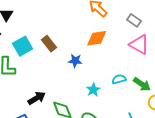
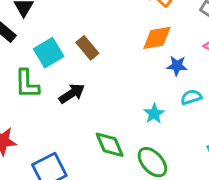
blue star: (75, 61) -> (177, 66), moved
black arrow: (37, 98) -> (72, 94), moved

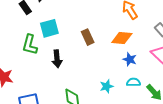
brown rectangle: (87, 48) -> (88, 37), moved
black arrow: (72, 94) -> (57, 59), turned 102

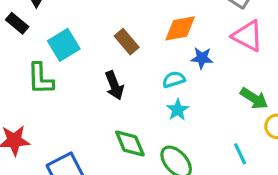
black arrow: (57, 59) -> (114, 85), moved
cyan semicircle: (133, 82) -> (174, 79), moved

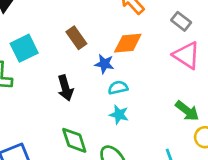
brown rectangle: (127, 42) -> (76, 38), moved
blue star: (202, 58) -> (104, 64), moved
cyan star: (178, 110) -> (119, 115), turned -30

